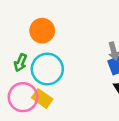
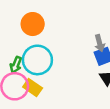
green arrow: (20, 63) -> (16, 65), moved

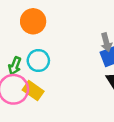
cyan circle: (37, 60) -> (38, 61), size x0.7

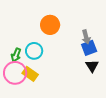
orange circle: (33, 21) -> (50, 25), moved

